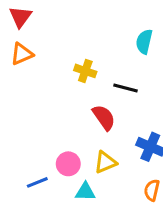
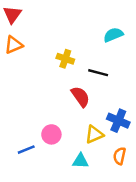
cyan semicircle: (144, 42) -> (113, 35), turned 54
yellow triangle: (105, 162) -> (94, 134), moved
cyan triangle: (85, 192) -> (80, 161), moved

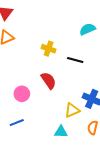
red semicircle: (80, 97) -> (49, 80), moved
pink circle: (51, 134) -> (22, 94), moved

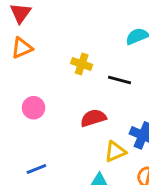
red semicircle: (49, 80) -> (93, 118), moved, turned -72
pink circle: (22, 94) -> (34, 108), moved

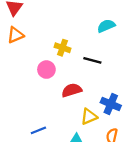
pink circle: (34, 108) -> (46, 70), moved
blue line: (36, 169) -> (38, 130), moved

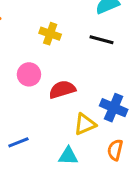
black line: (92, 60) -> (101, 40), moved
pink circle: (46, 70) -> (29, 74), moved

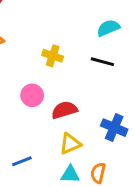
yellow triangle: (85, 124) -> (70, 144), moved
orange semicircle: (115, 150) -> (98, 173), moved

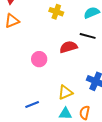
yellow cross: (53, 56) -> (56, 12), moved
red semicircle: (64, 110) -> (68, 47), moved

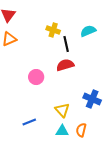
black line: (88, 36) -> (66, 44), moved, turned 63
yellow triangle: (65, 92) -> (62, 110), turned -49

